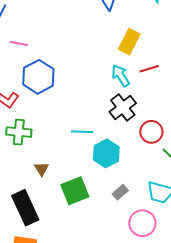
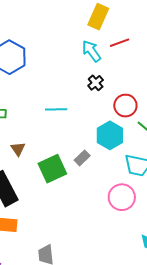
black cross: (123, 108) -> (96, 83), size x0.6
cyan hexagon: (106, 153) -> (110, 135), moved
gray rectangle: (120, 192) -> (82, 158), moved

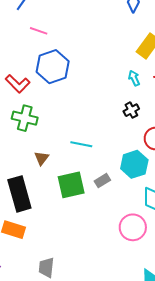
cyan arrow: (92, 51) -> (134, 78), size x0.7
cyan line: (56, 109) -> (81, 144), moved

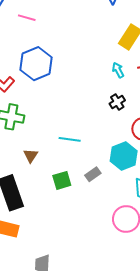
pink line: (39, 31) -> (27, 18), moved
green square: (71, 185) -> (62, 180), size x0.7

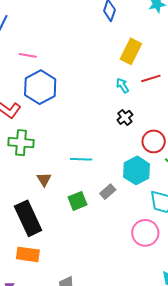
pink line: (27, 18) -> (28, 55), moved

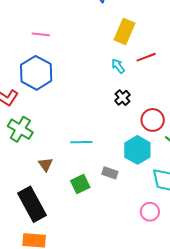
pink line: (28, 55) -> (41, 34), moved
green cross: (21, 143) -> (20, 129), turned 30
gray rectangle: (108, 192) -> (110, 173), turned 63
pink circle: (145, 233) -> (150, 212), size x0.7

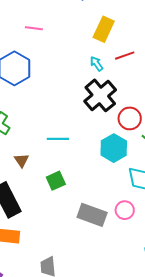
pink line: (41, 34) -> (34, 28), moved
black cross: (122, 98) -> (100, 95), size x2.0
gray rectangle: (110, 173) -> (92, 215), moved, size x1.8

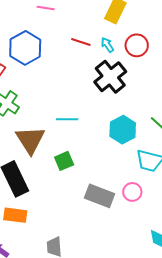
red line: (125, 56) -> (81, 42), moved, turned 36
red circle: (130, 118) -> (137, 45), moved
brown triangle: (22, 160) -> (30, 140), size x2.0

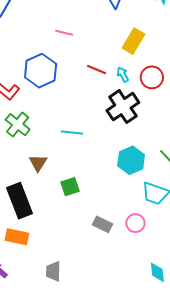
cyan line: (67, 119) -> (72, 132), moved
brown triangle: (30, 140) -> (38, 163), size x0.6
gray rectangle: (100, 196) -> (102, 224), size x0.7

